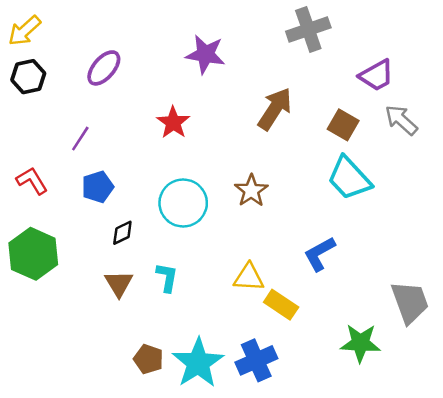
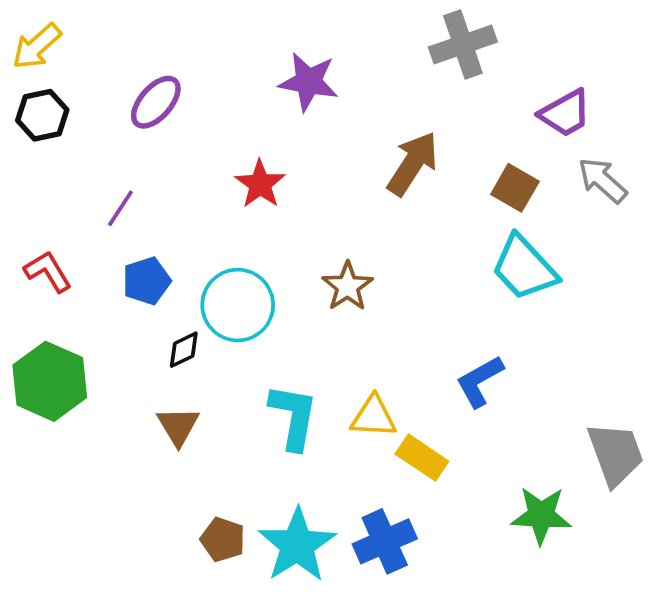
brown star: (251, 191) -> (347, 286), moved
cyan circle: (183, 203) -> (238, 305), moved
cyan L-shape: (167, 277) -> (294, 417), moved, size x1.5

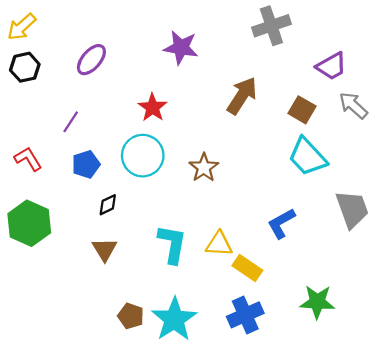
cyan circle: (238, 305) -> (143, 156), moved
gray trapezoid: (615, 454) -> (352, 209), moved
blue cross: (385, 541) -> (245, 315), moved

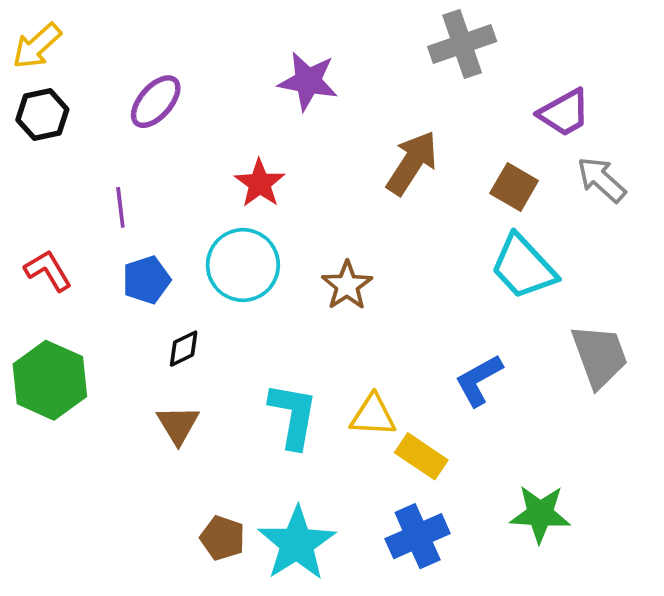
purple line: (71, 122) -> (120, 207), turned -40

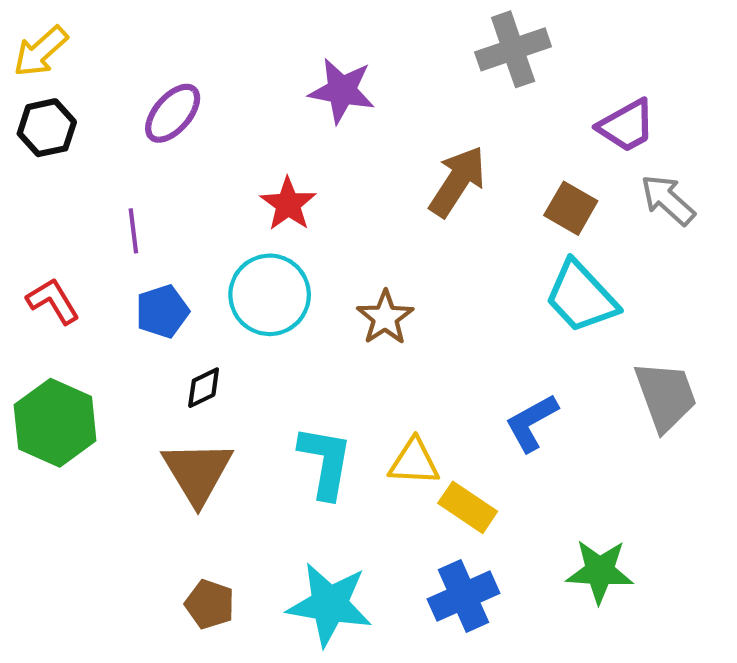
brown triangle: (178, 425) -> (197, 472), size x1.5
brown pentagon: (223, 538) -> (210, 604), moved
cyan star: (297, 544) -> (329, 604), turned -30

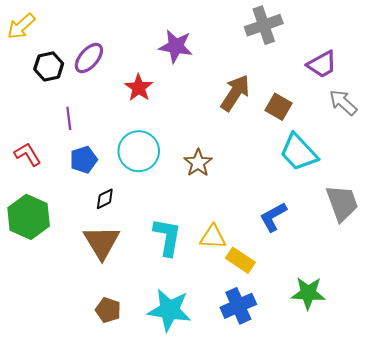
black hexagon: (47, 128) -> (49, 66), moved
red star: (288, 204) -> (139, 88), moved
brown square: (571, 208) -> (279, 107), moved

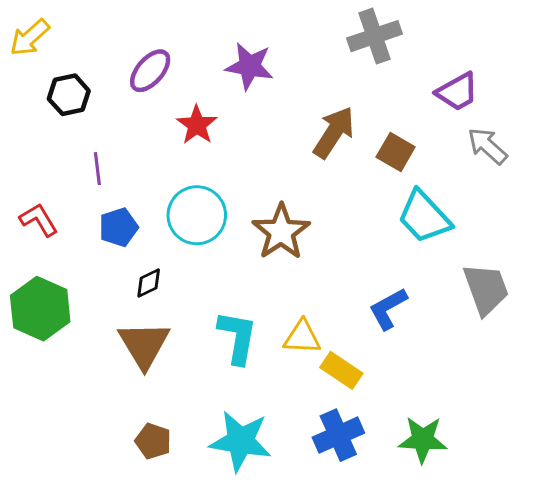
purple ellipse: (89, 58) -> (150, 71), moved
brown star: (198, 163) -> (281, 232), size x1.4
green star: (308, 293) -> (423, 440), moved

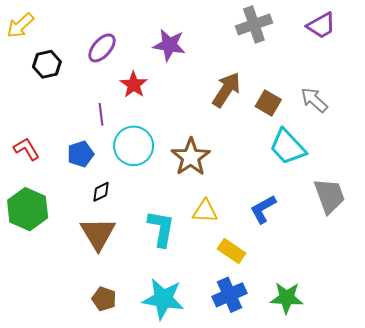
purple trapezoid: (457, 92) -> (321, 26), moved
gray arrow: (487, 146) -> (314, 100), moved
purple line: (97, 169) -> (101, 114), moved
yellow triangle: (302, 337) -> (205, 211), moved

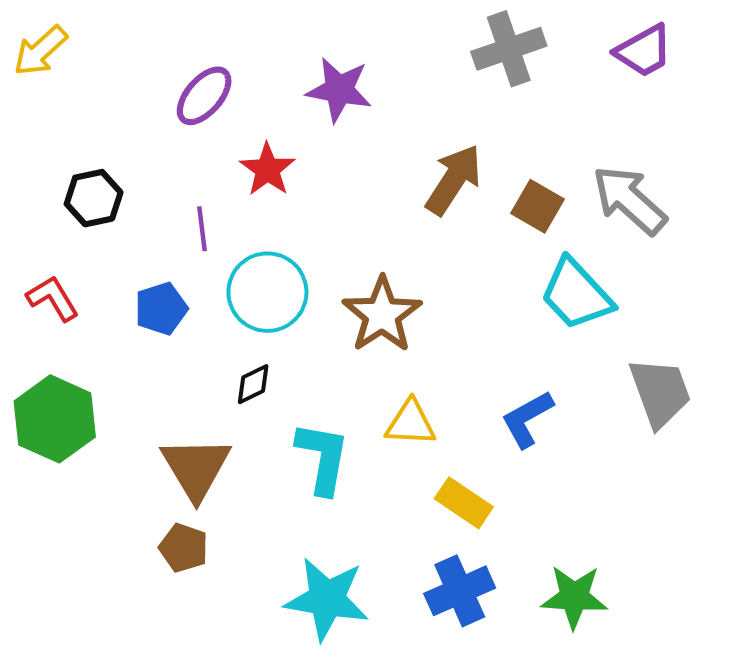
black hexagon: (47, 64) -> (94, 198), moved
gray arrow: (314, 100) -> (629, 200), size x1.4
black diamond: (101, 192) -> (253, 384), moved
brown pentagon: (104, 299) -> (184, 548), moved

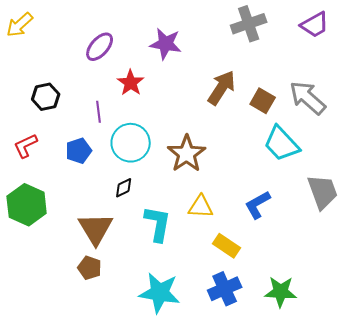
red L-shape: (53, 298) -> (26, 146), turned -84

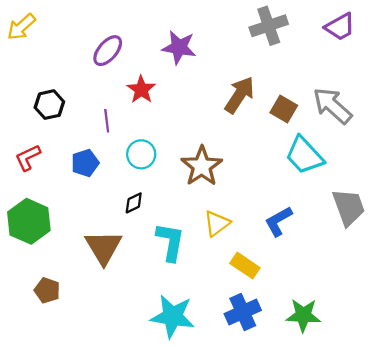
cyan circle: (131, 143) -> (141, 154), size x0.7
yellow triangle: (201, 207) -> (217, 223), turned -40
brown pentagon: (90, 268) -> (47, 290), moved

